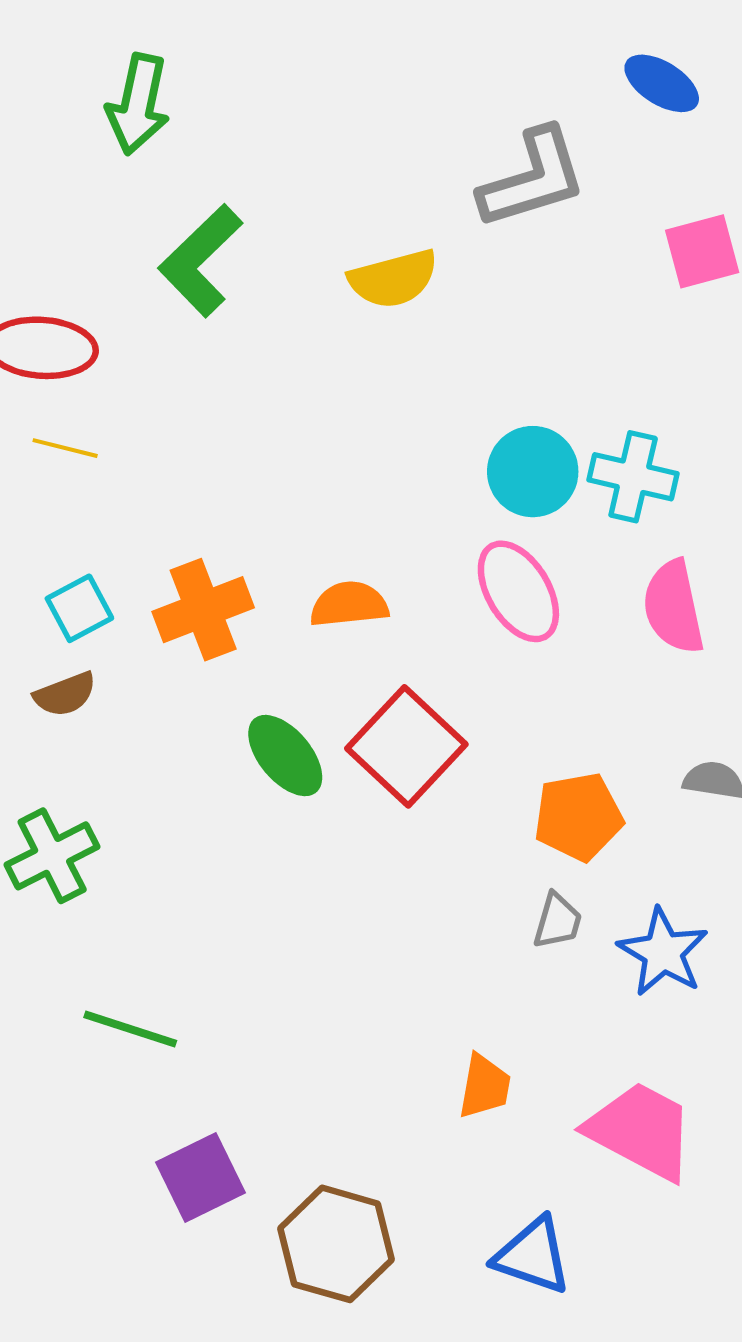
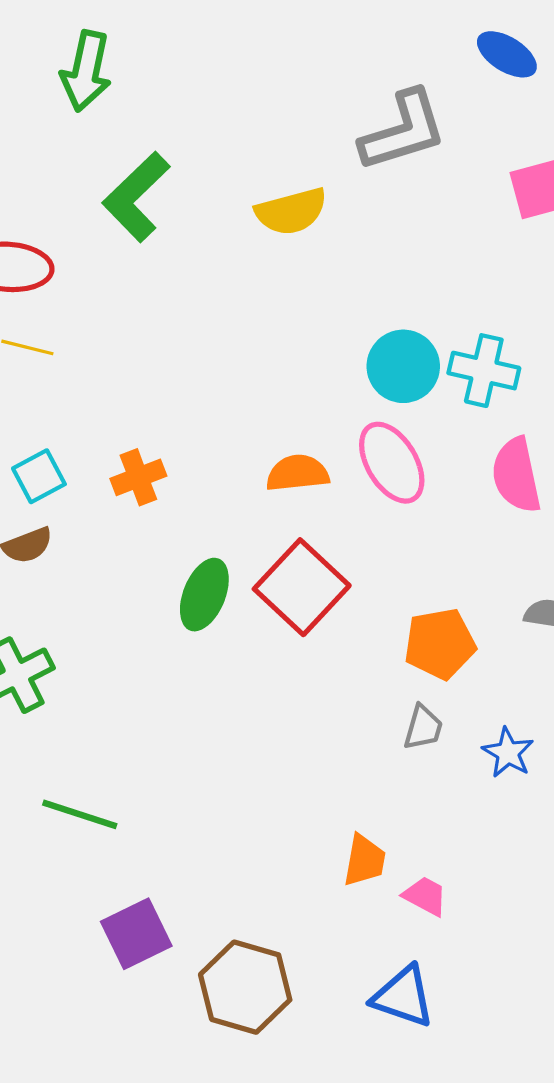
orange semicircle: (349, 604) -> (298, 473), moved
orange cross: (203, 610) -> (138, 477), size x0.7
green ellipse: (285, 756) -> (204, 595), turned 62
blue star: (663, 952) -> (508, 753), size x0.7
pink trapezoid: (641, 1131) -> (425, 896), moved, size x0.5

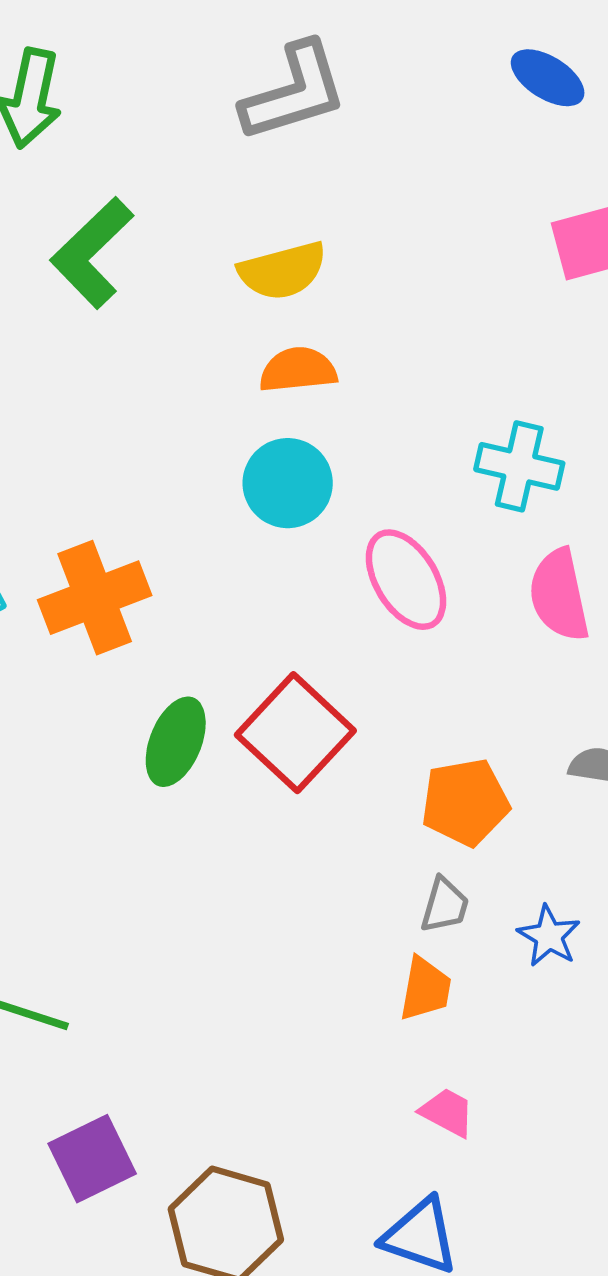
gray L-shape: (403, 131) -> (294, 92), moved
cyan circle: (403, 366) -> (288, 483), moved
orange semicircle: (298, 473) -> (298, 370), moved
orange cross: (138, 477) -> (95, 598), size x1.6
orange trapezoid: (365, 860) -> (425, 989), moved

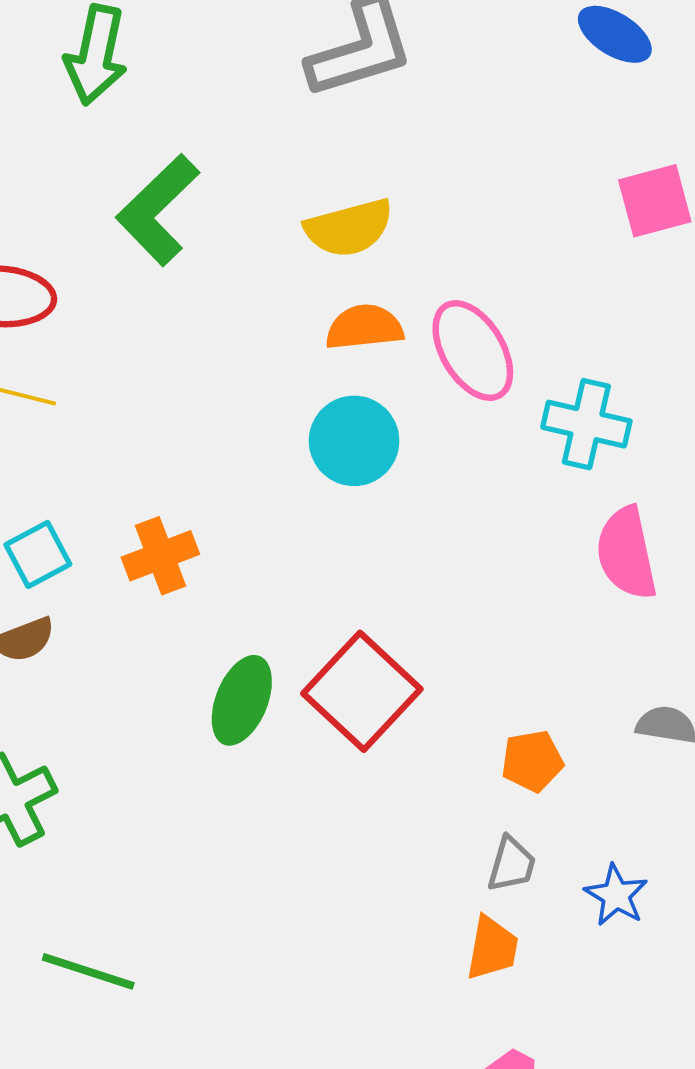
pink ellipse: (406, 580) -> (473, 351), moved
orange cross: (95, 598) -> (160, 556), size x0.7
orange pentagon: (465, 802) -> (532, 761), size x0.7

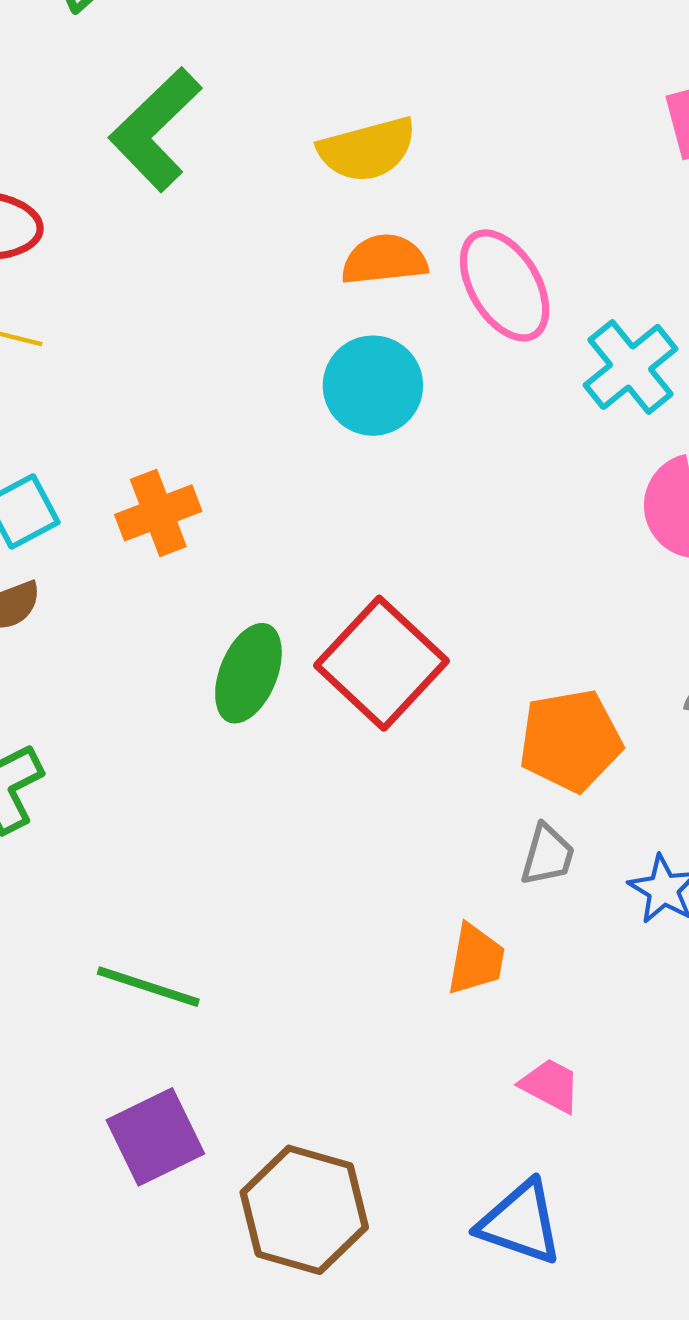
cyan cross: (586, 424) -> (631, 367), turned 38
orange pentagon: (532, 761) -> (570, 740), size x1.5
orange trapezoid: (492, 948) -> (476, 959), moved
green line: (88, 971) -> (148, 987), moved

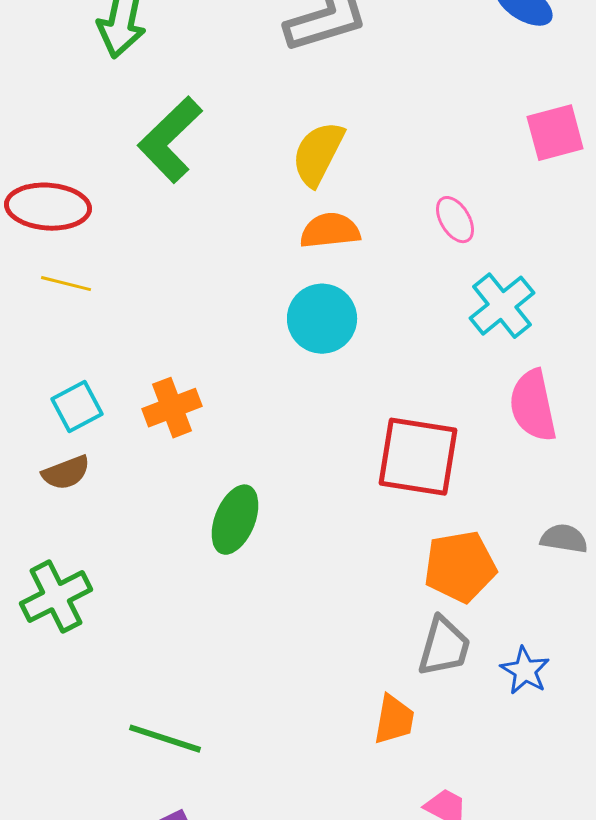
yellow semicircle: (367, 149) -> (318, 154), turned 132
pink ellipse: (505, 285) -> (455, 220), moved, size x0.6
red square: (382, 663) -> (418, 457), moved, turned -34
gray trapezoid: (548, 855) -> (444, 647), size x1.4

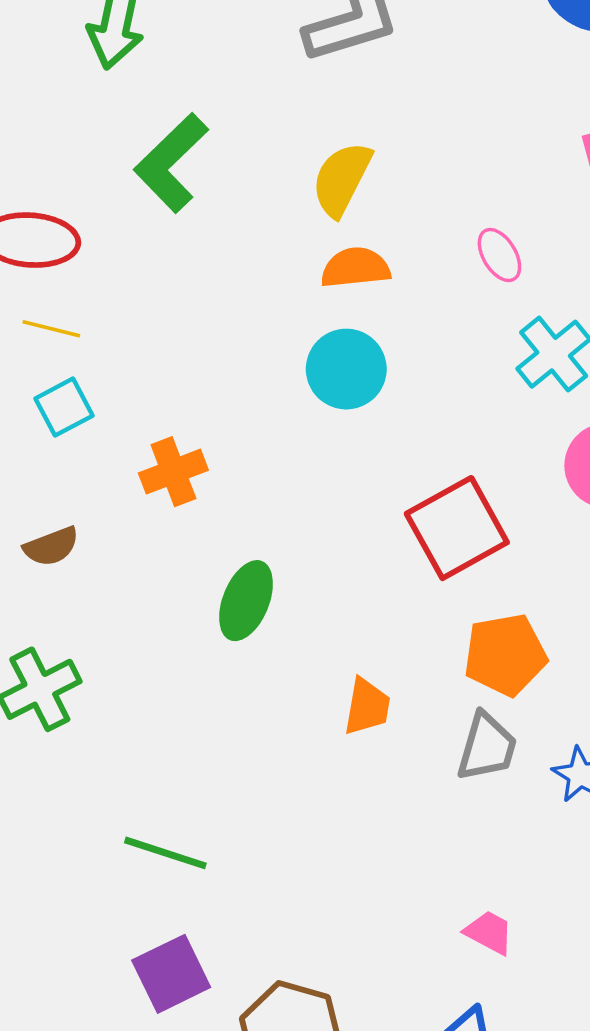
cyan square: (77, 407) -> (64, 407), moved
red square: (418, 457) -> (457, 528), turned -38
orange trapezoid: (394, 720) -> (367, 707), moved

